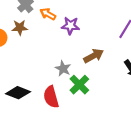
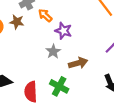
gray star: (63, 68) -> (53, 51), moved
green cross: (79, 85) -> (59, 86), turned -30

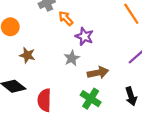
brown star: (17, 22) -> (27, 55), moved
green cross: (59, 86) -> (91, 99), moved

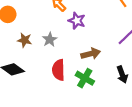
gray star: (72, 58) -> (50, 40), moved
red semicircle: (44, 100) -> (58, 70), moved

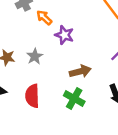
red semicircle: (58, 70) -> (32, 96), moved

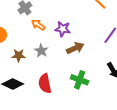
orange arrow: (44, 17) -> (38, 25), moved
brown arrow: (80, 71) -> (75, 48), moved

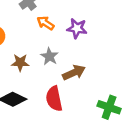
brown arrow: (75, 48) -> (74, 73), moved
green cross: (80, 80) -> (109, 107), moved

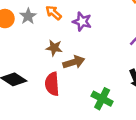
gray star: (49, 56) -> (28, 16), moved
brown star: (20, 63) -> (54, 48), moved

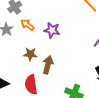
brown arrow: (74, 62) -> (48, 65), turned -54

